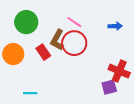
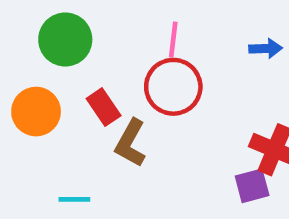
pink line: (74, 22) -> (173, 40), turned 63
brown L-shape: (57, 40) -> (131, 143), moved

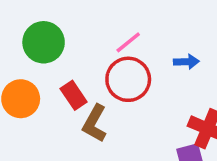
pink line: (173, 40) -> (128, 42), turned 44
blue arrow: (266, 49) -> (186, 62), moved

